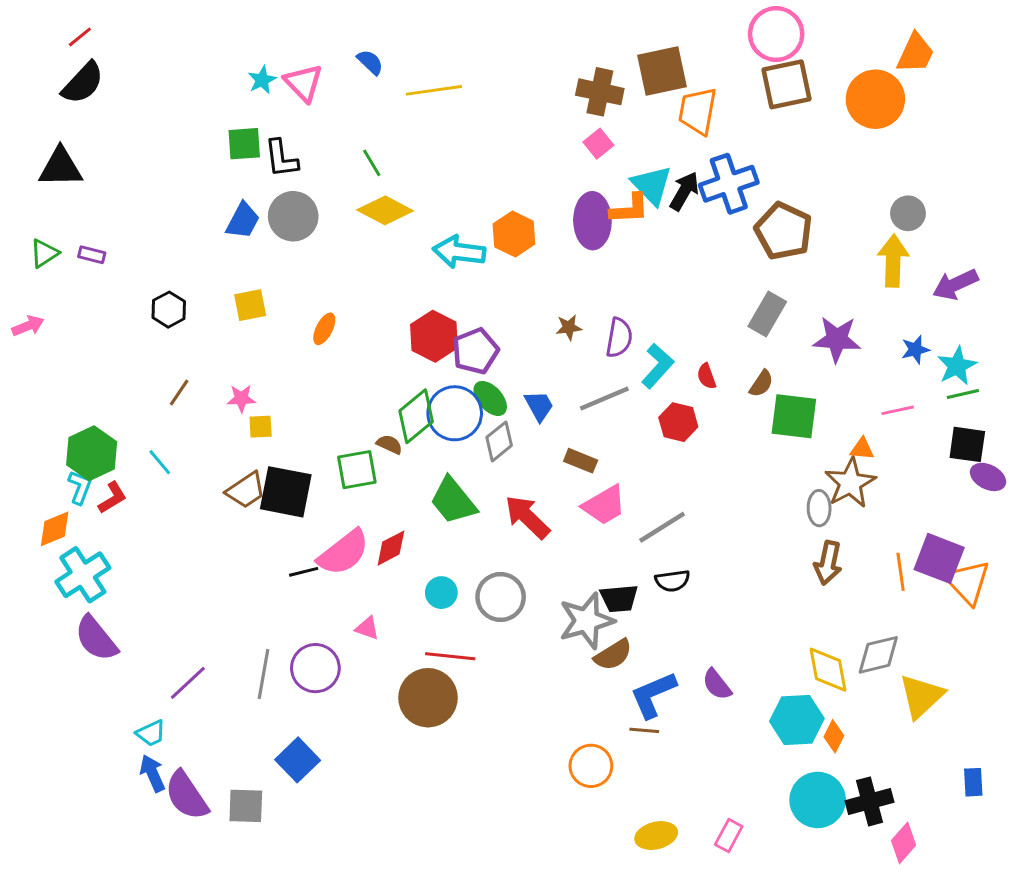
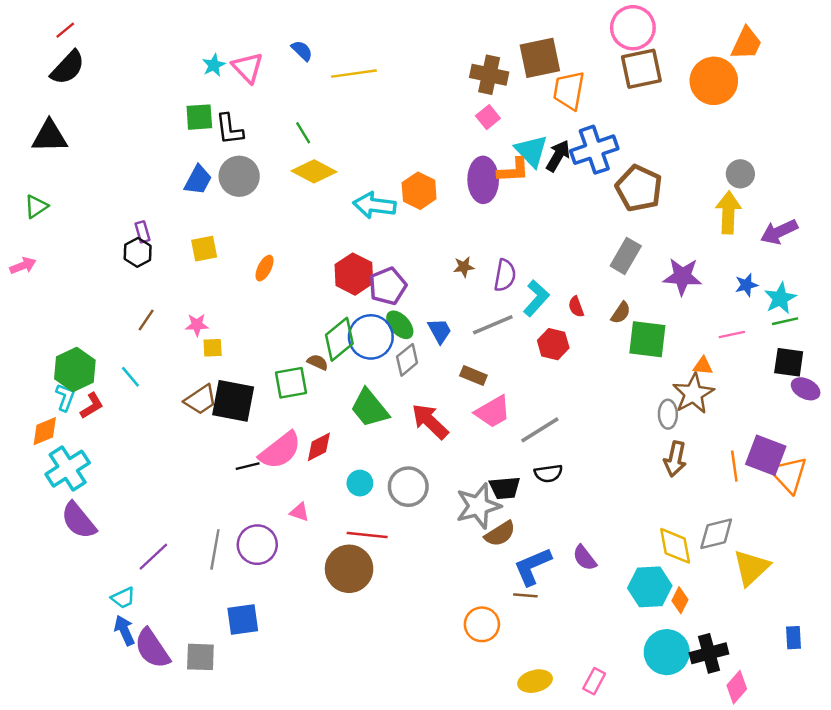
purple rectangle: (92, 255) -> (143, 232), moved, turned 60
blue square: (298, 760) -> (243, 620), turned 36

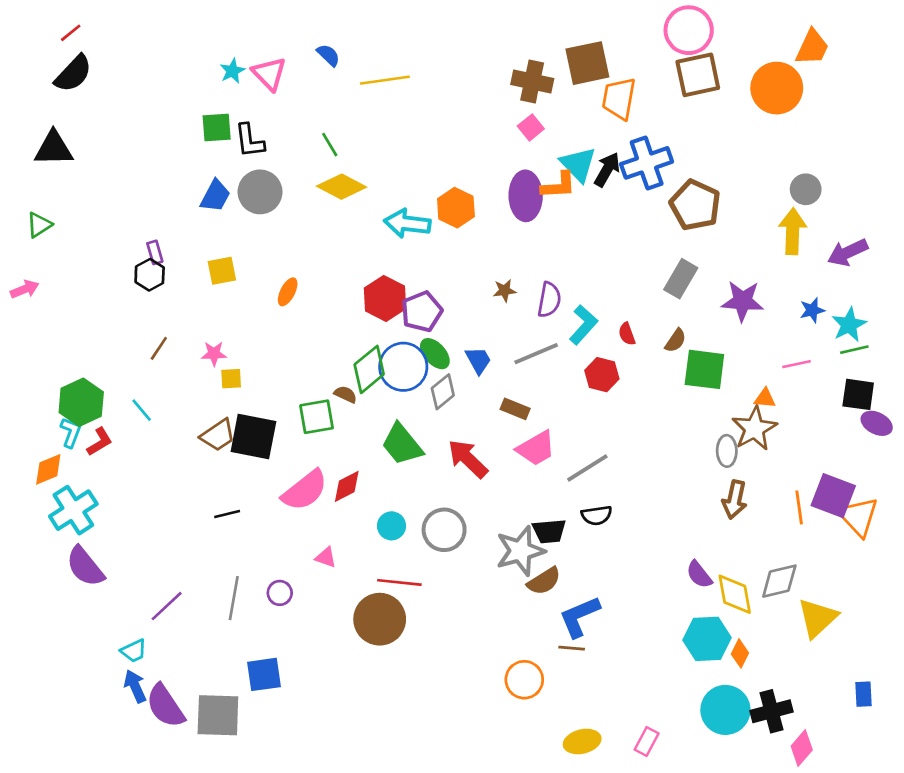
black line: (248, 466) -> (227, 514), moved
purple circle: (257, 545) -> (280, 593), size x0.6
purple semicircle: (585, 558) -> (699, 575), moved
gray square: (200, 657) -> (218, 715), size x1.4

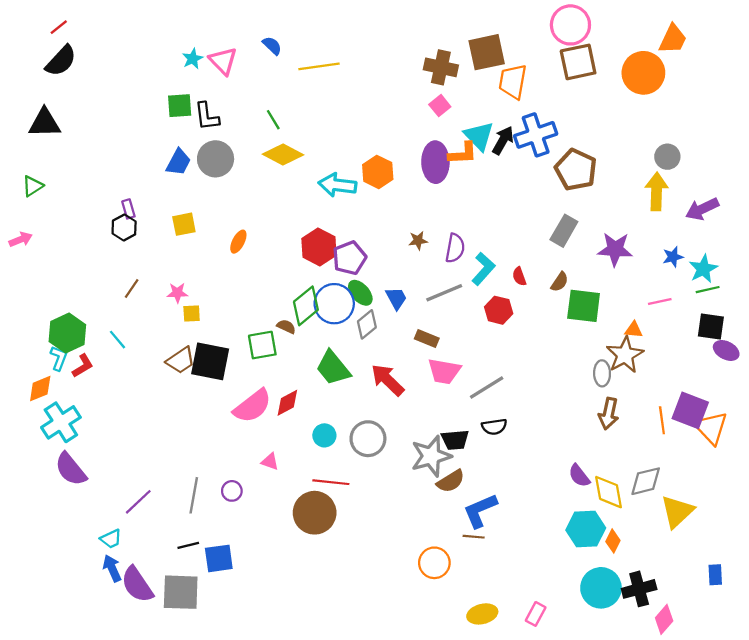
pink trapezoid: (536, 448) -> (444, 371), turned 40
black line: (227, 514) -> (188, 545), moved

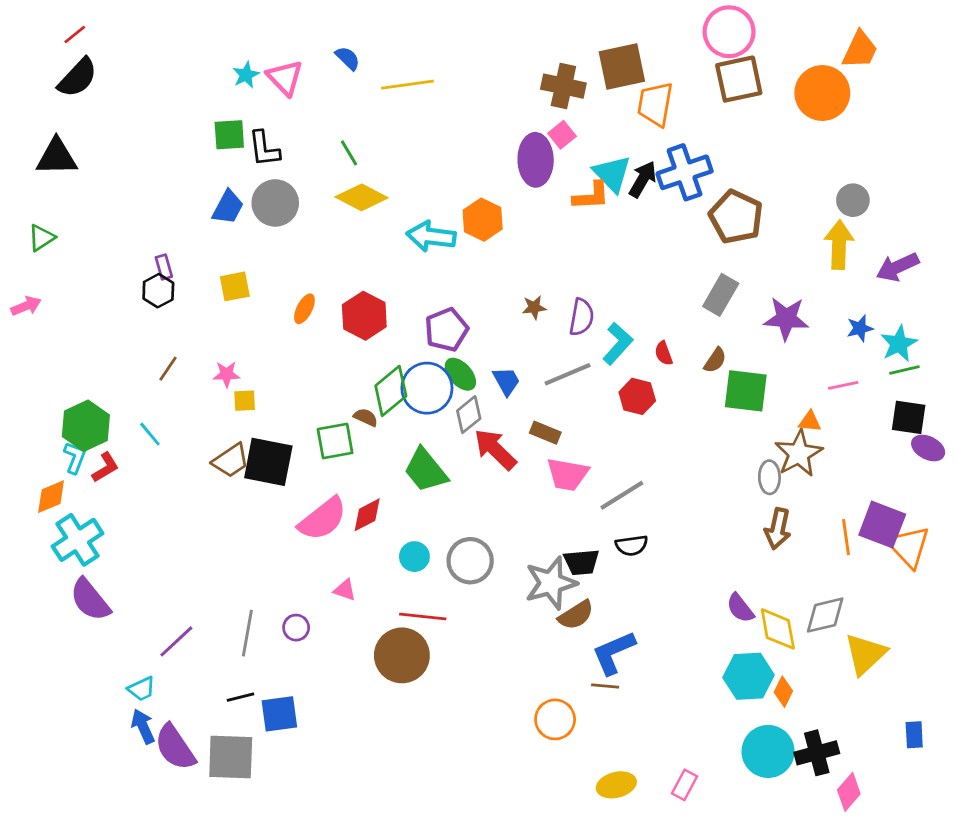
purple ellipse: (435, 162) -> (536, 160), moved
red hexagon: (319, 247) -> (364, 316), moved
red arrow: (388, 380) -> (495, 449), moved

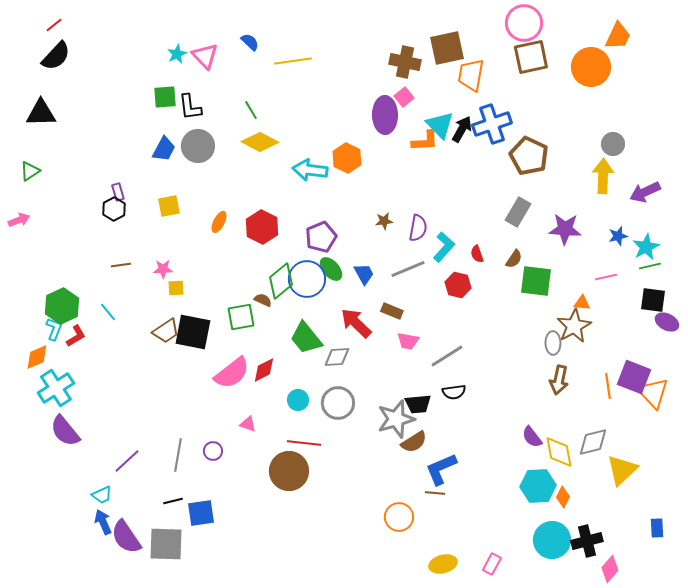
brown line: (168, 369) -> (121, 265), turned 48
gray diamond: (469, 415) -> (337, 357), moved, turned 36
pink trapezoid: (568, 474) -> (408, 341), size x0.7

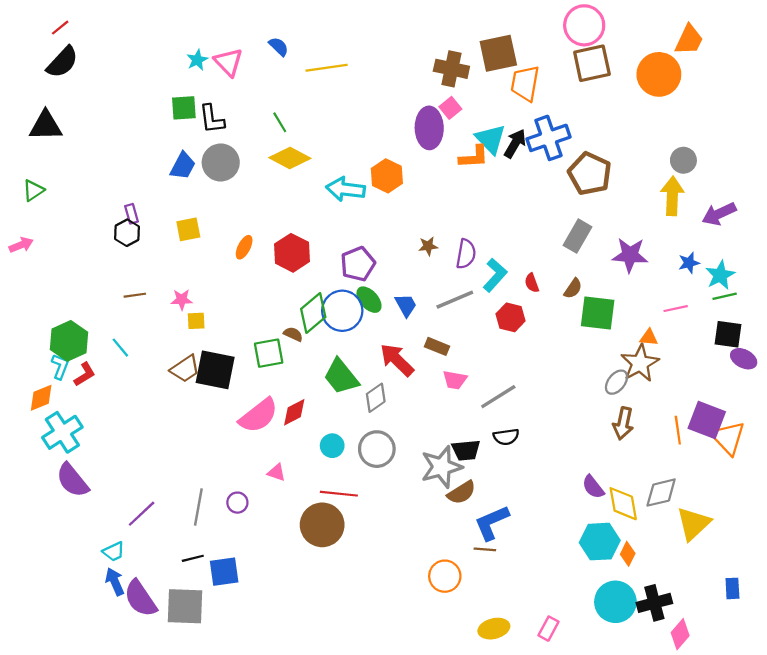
gray ellipse: (553, 343) -> (617, 382), turned 40
gray diamond: (337, 357) -> (376, 398), turned -32

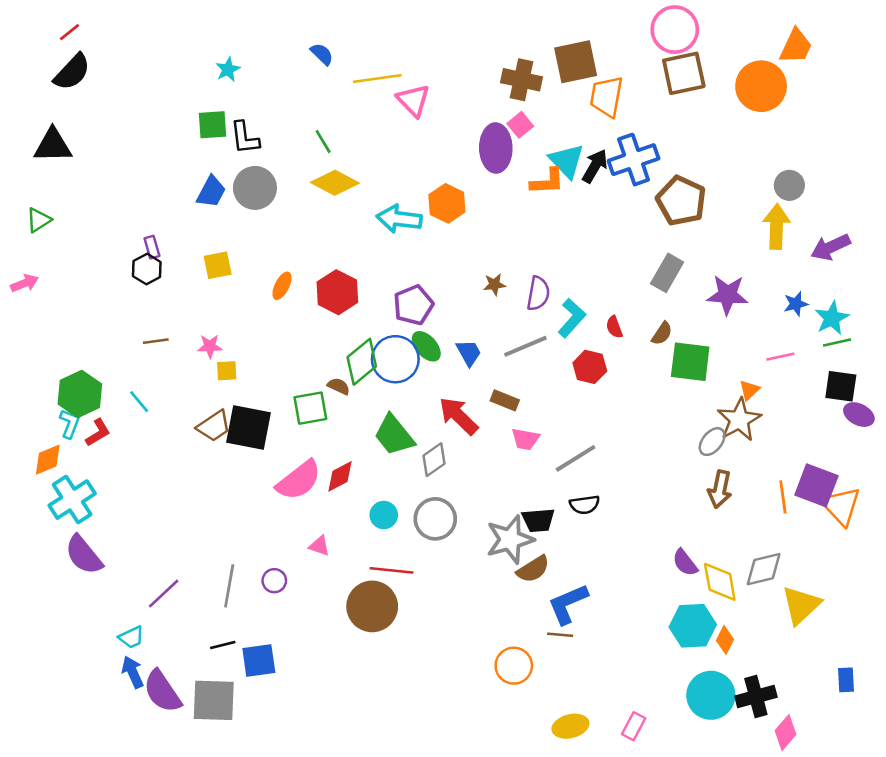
pink triangle: (228, 62) -> (413, 100), moved
orange triangle: (649, 338) -> (749, 390), turned -48

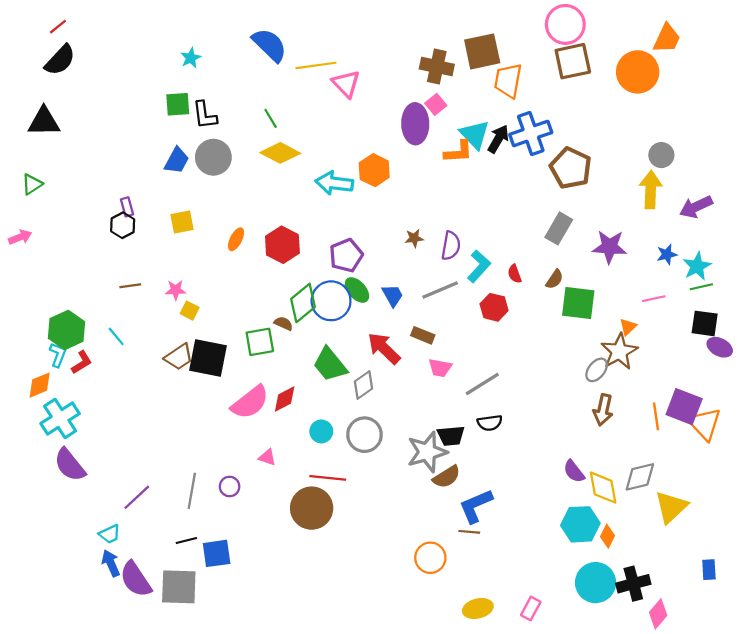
blue semicircle: (322, 54) -> (269, 45), size x1.8
yellow square: (227, 371) -> (190, 311), turned 30

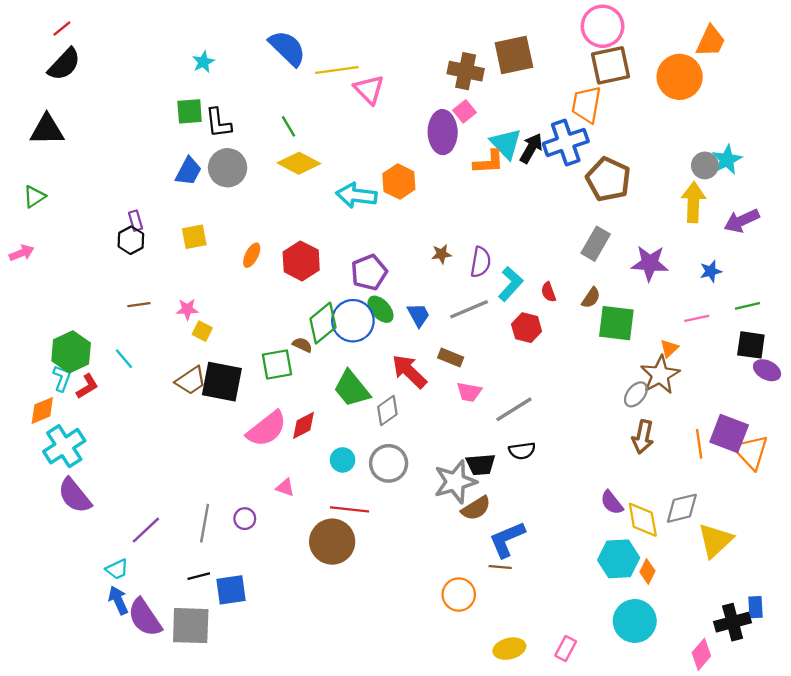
orange trapezoid: (508, 81) -> (586, 104), moved
cyan star: (697, 266) -> (727, 160), moved
black cross: (633, 584) -> (733, 622), moved

